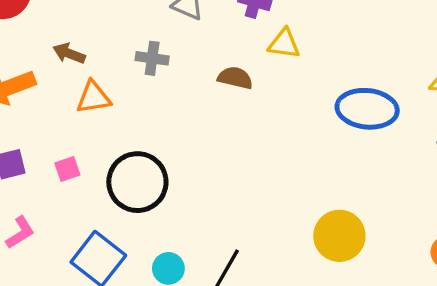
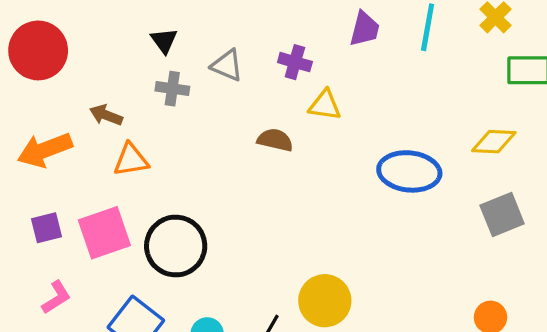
gray cross: (152, 58) -> (172, 89), moved
pink square: (67, 169) -> (104, 233), size x2.0
yellow circle: (339, 236) -> (325, 301), moved

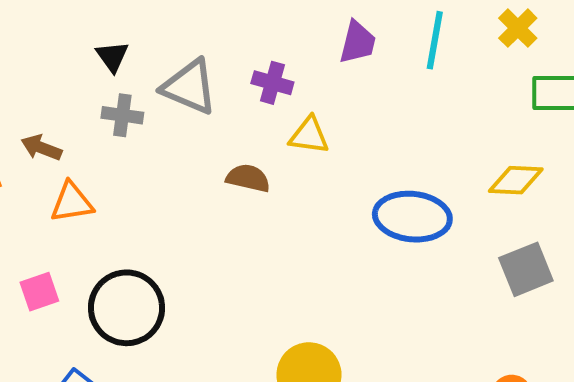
gray triangle: (227, 65) -> (189, 87), size x1.4
pink square: (104, 233) -> (39, 292), size x0.6

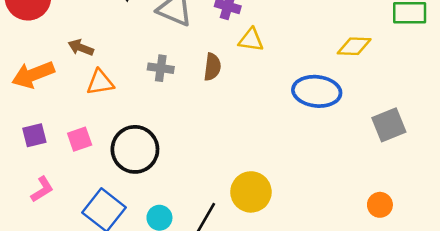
gray cross: (122, 115) -> (161, 68), moved
brown semicircle: (248, 178) -> (212, 67), turned 84
yellow diamond: (516, 180) -> (354, 46), moved

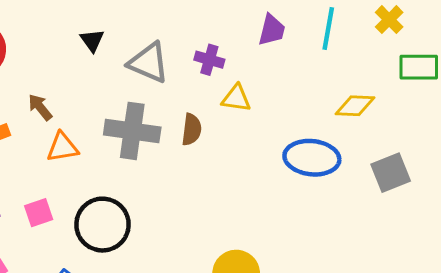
brown arrow: (81, 48) -> (40, 107), turned 30
gray cross: (161, 68) -> (132, 131), size x1.8
gray square: (389, 125) -> (391, 173), moved

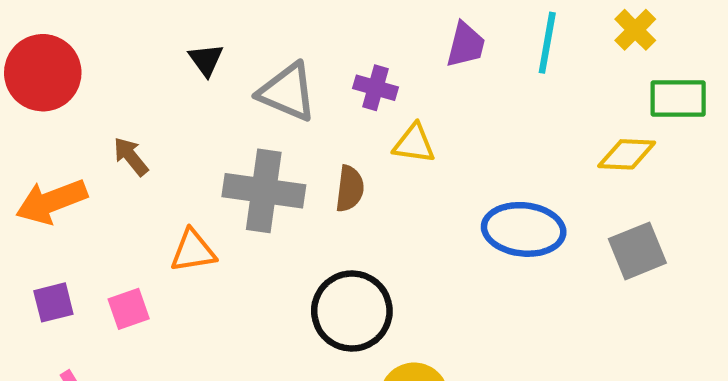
yellow diamond: (355, 106) -> (627, 154), moved
orange triangle: (62, 147) -> (193, 251), moved
black circle: (103, 225) -> (352, 311), moved

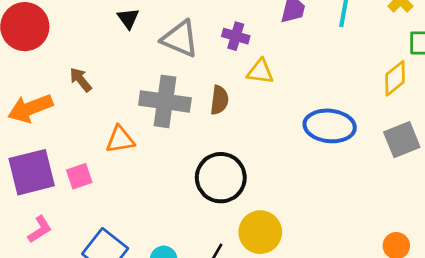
yellow diamond: (627, 154) -> (395, 78), turned -42
purple square: (53, 302) -> (32, 172), size x1.8

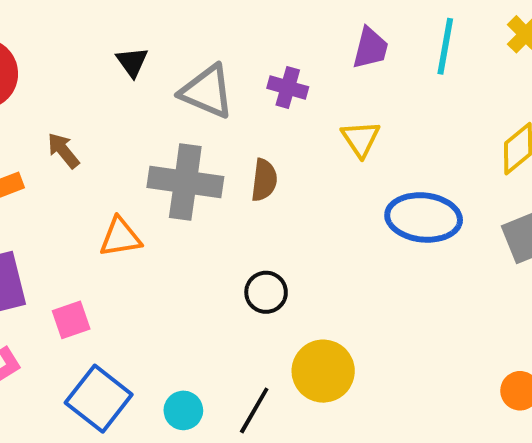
yellow triangle: (260, 72) -> (361, 139), moved, turned 48
pink square: (79, 176) -> (71, 320), moved
black circle: (221, 178) -> (266, 292), size x0.6

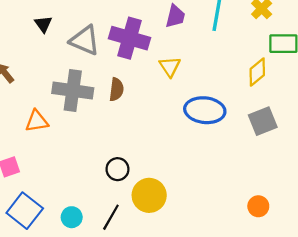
purple cross: (288, 88) -> (130, 38), size x1.8
black circle: (266, 292) -> (117, 169), moved

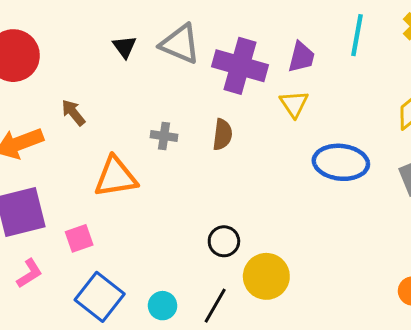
purple trapezoid: (175, 16) -> (301, 57), moved
gray triangle: (85, 40) -> (180, 44), moved
gray cross: (73, 91) -> (164, 136), size x0.5
orange triangle: (37, 121) -> (116, 177), size x1.4

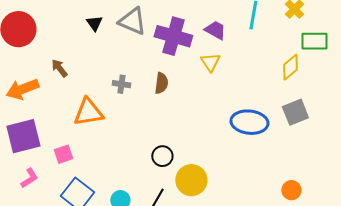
purple trapezoid: (301, 57) -> (215, 30), turned -75
blue ellipse: (341, 162) -> (249, 122), moved

